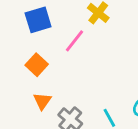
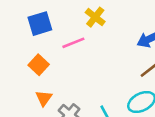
pink line: (74, 41) -> (73, 43), turned 30

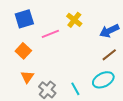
yellow cross: (95, 17) -> (74, 20), moved

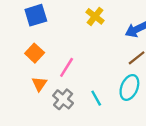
pink line: (50, 34) -> (67, 67), moved, turned -36
cyan ellipse: (103, 80) -> (129, 87), turned -40

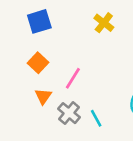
cyan line: (96, 98) -> (96, 118), moved

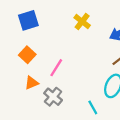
orange triangle: (43, 96) -> (32, 83), turned 32
cyan line: (96, 118) -> (93, 107), moved

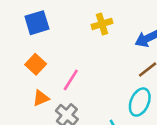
yellow cross: (82, 21) -> (102, 24), turned 35

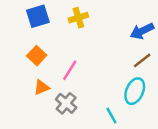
yellow cross: (102, 24) -> (78, 18), moved

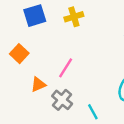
orange square: (37, 56) -> (19, 54), moved
cyan line: (111, 116) -> (93, 112), moved

